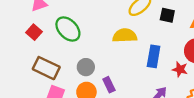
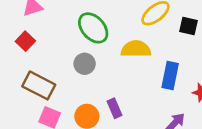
green ellipse: (68, 29) -> (93, 28), moved
gray circle: (86, 67) -> (85, 64), moved

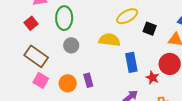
green ellipse: (93, 28) -> (64, 18), moved, turned 35
blue rectangle: (170, 76) -> (131, 62), turned -30

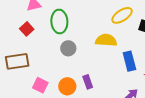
brown rectangle: (36, 56) -> (17, 61), moved, turned -40

